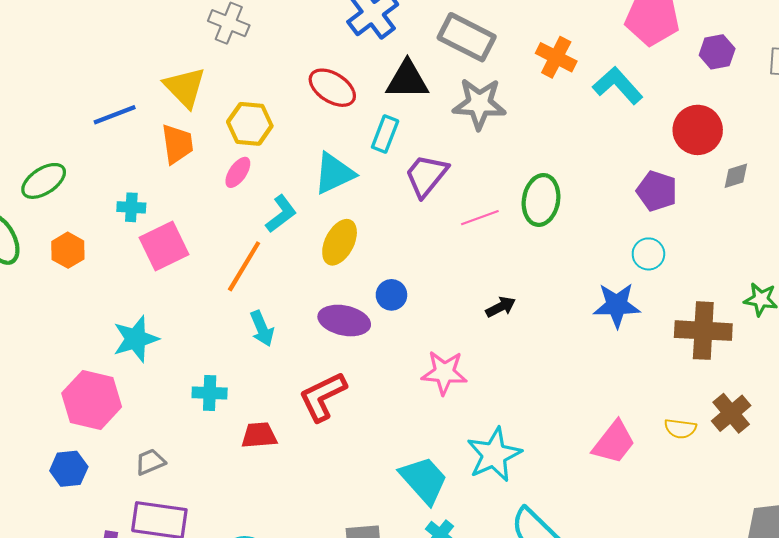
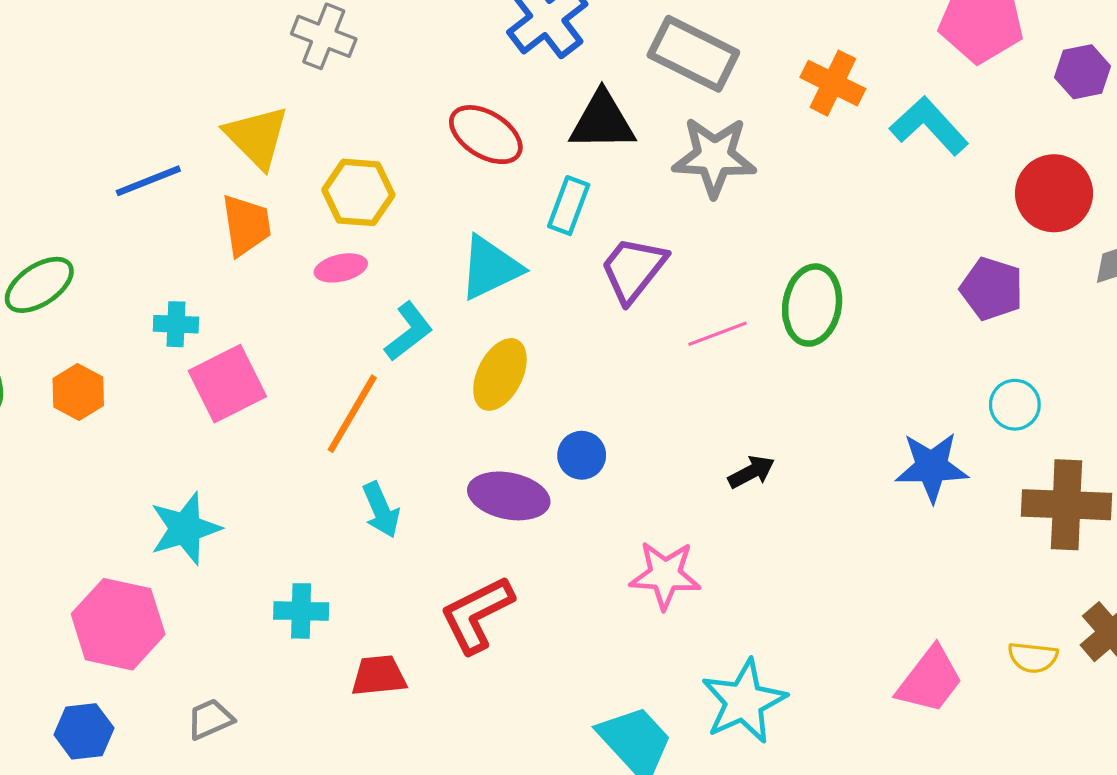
pink ellipse: (238, 172) -> (341, 268), turned 44
cyan circle: (648, 254) -> (1015, 405), moved

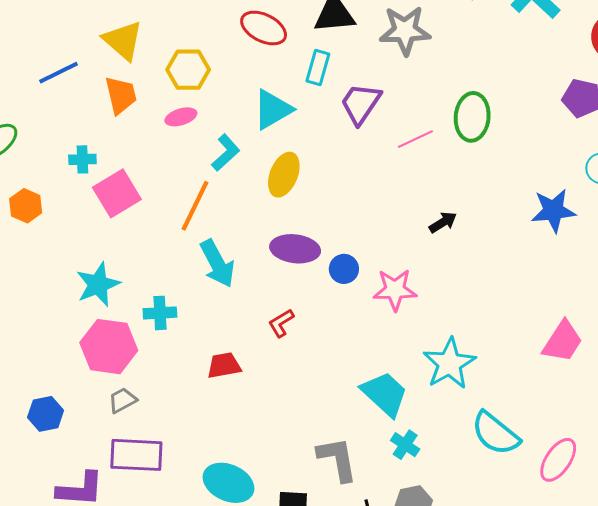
blue circle: (582, 455) -> (344, 269), moved
cyan arrow: (381, 510) -> (217, 264), size x1.4
cyan cross: (301, 611) -> (160, 313), moved
red L-shape: (477, 614) -> (281, 323), size x0.6
pink hexagon: (118, 624) -> (109, 347), moved

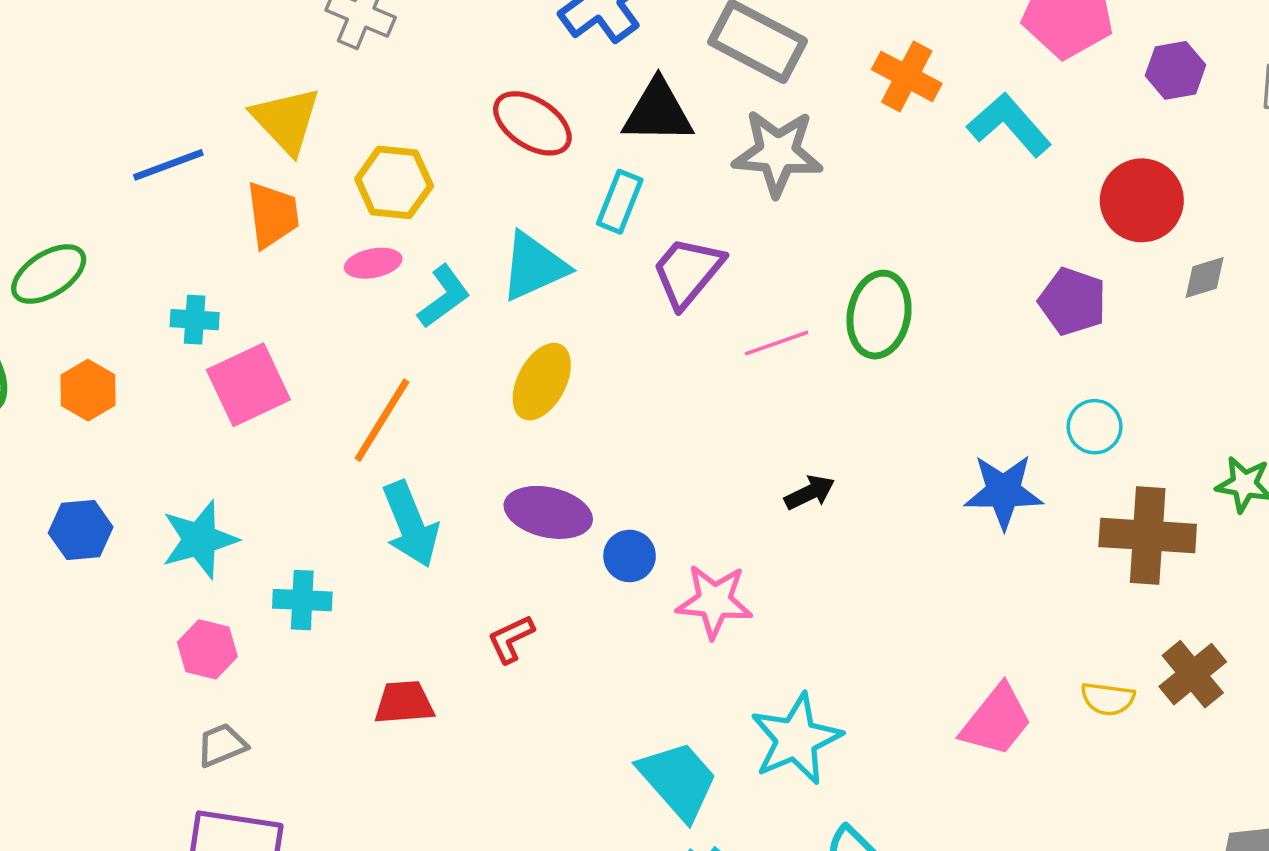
cyan L-shape: (226, 153) -> (444, 297), moved
pink hexagon: (109, 347) -> (207, 649), size x0.6
blue hexagon: (46, 414) -> (81, 530), moved

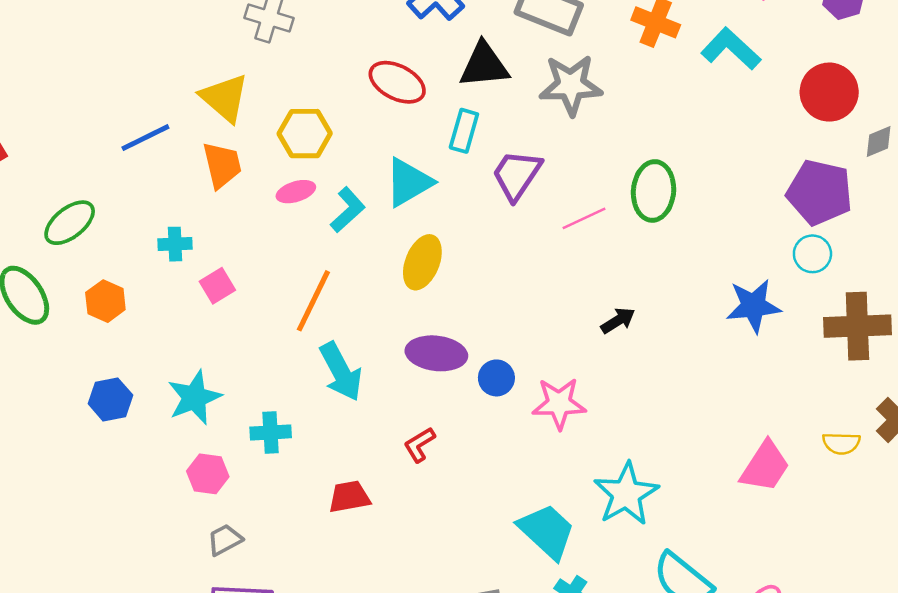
purple pentagon: (1073, 301) -> (820, 192), moved, size x1.4
pink square: (248, 385) -> (217, 286), size x0.6

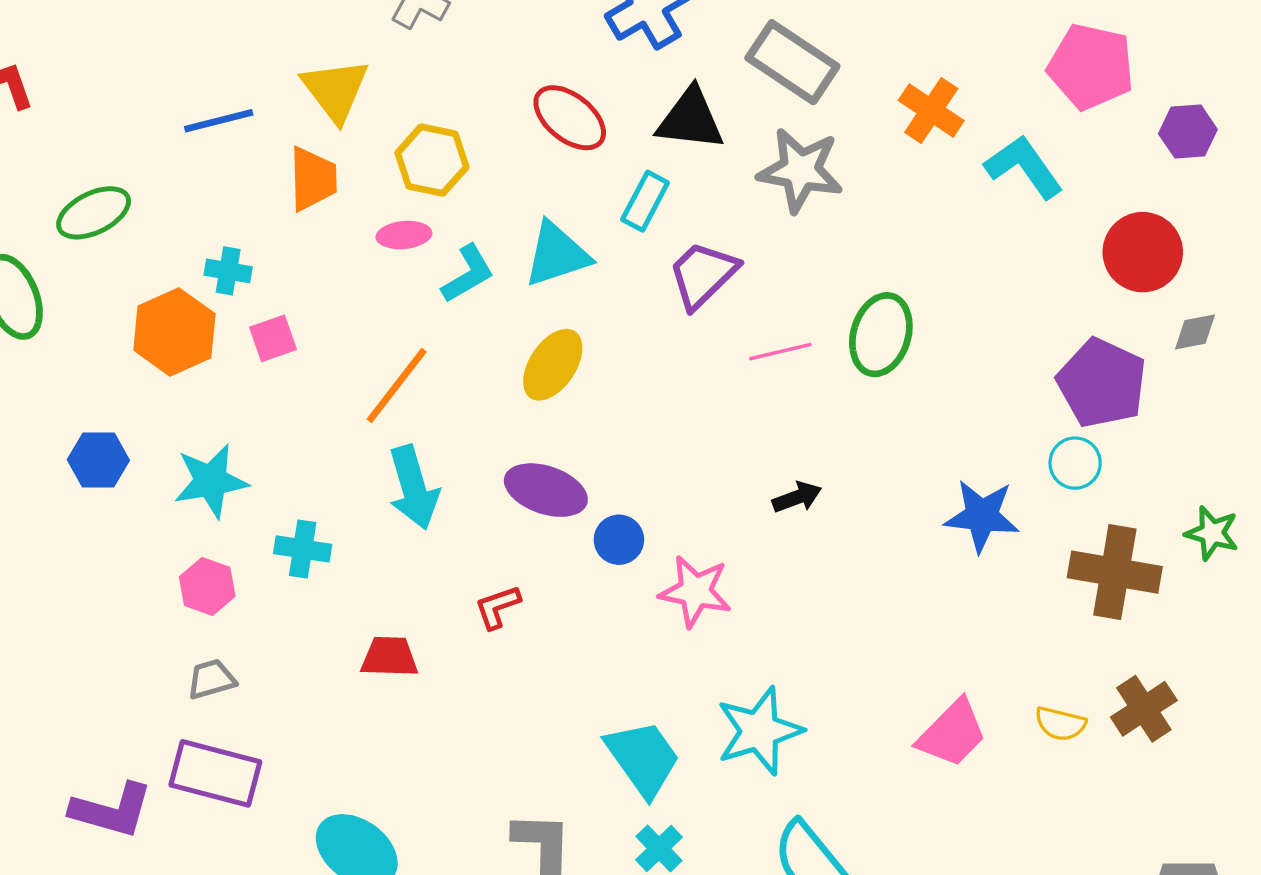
orange hexagon: (105, 301) -> (174, 332), moved, size x1.5

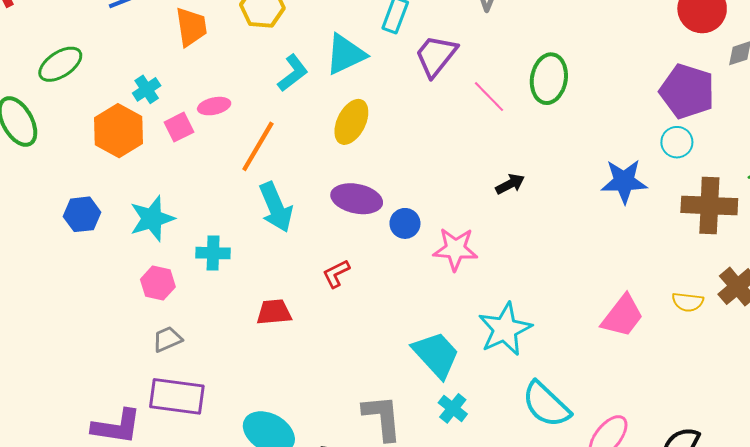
pink ellipse: (404, 235) -> (214, 106), moved
cyan cross: (228, 271) -> (147, 89), turned -36
pink line: (780, 352) -> (489, 97), turned 66

